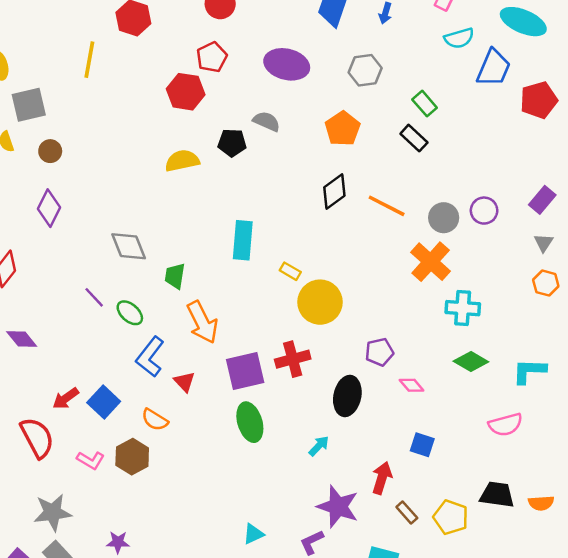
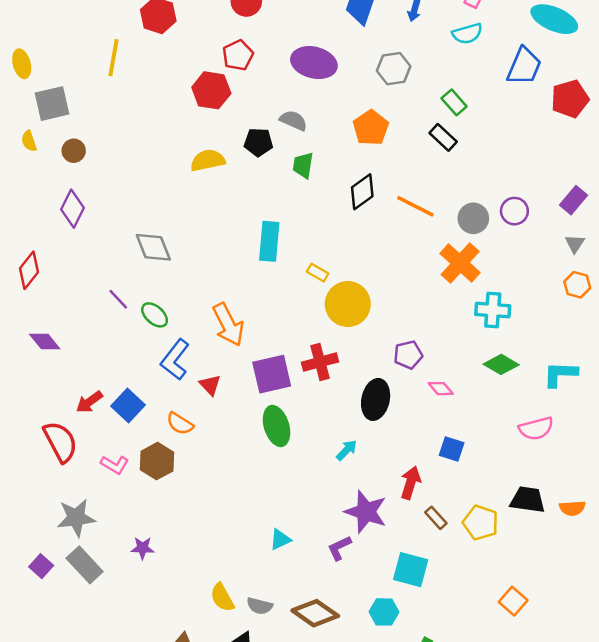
cyan semicircle: (459, 38) -> (467, 34), moved
green trapezoid: (175, 276) -> (303, 165), moved

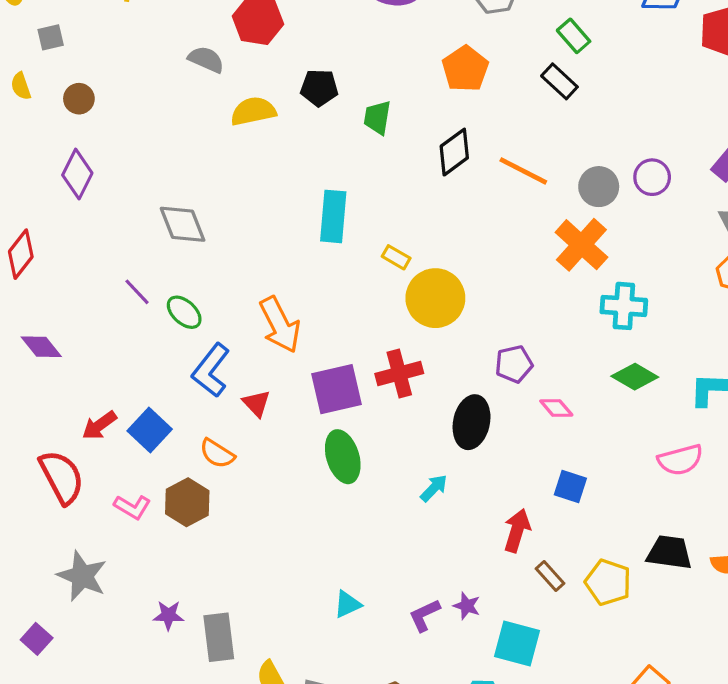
gray square: (52, 104) -> (51, 37), size x0.6
gray semicircle: (293, 121) -> (206, 59), moved
purple star: (366, 512) -> (467, 606), moved, size x0.5
gray star: (76, 518) -> (82, 576), turned 30
gray rectangle: (85, 565) -> (219, 637), moved, turned 36

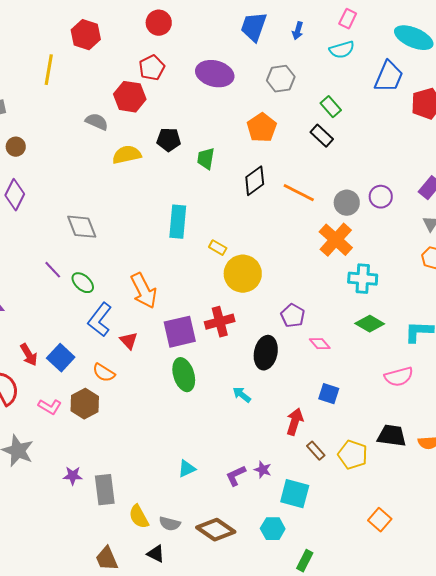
purple pentagon: (514, 364) -> (293, 316), turned -30
red arrow: (99, 425) -> (29, 355), turned -85
cyan arrow: (434, 488) -> (242, 395), turned -96

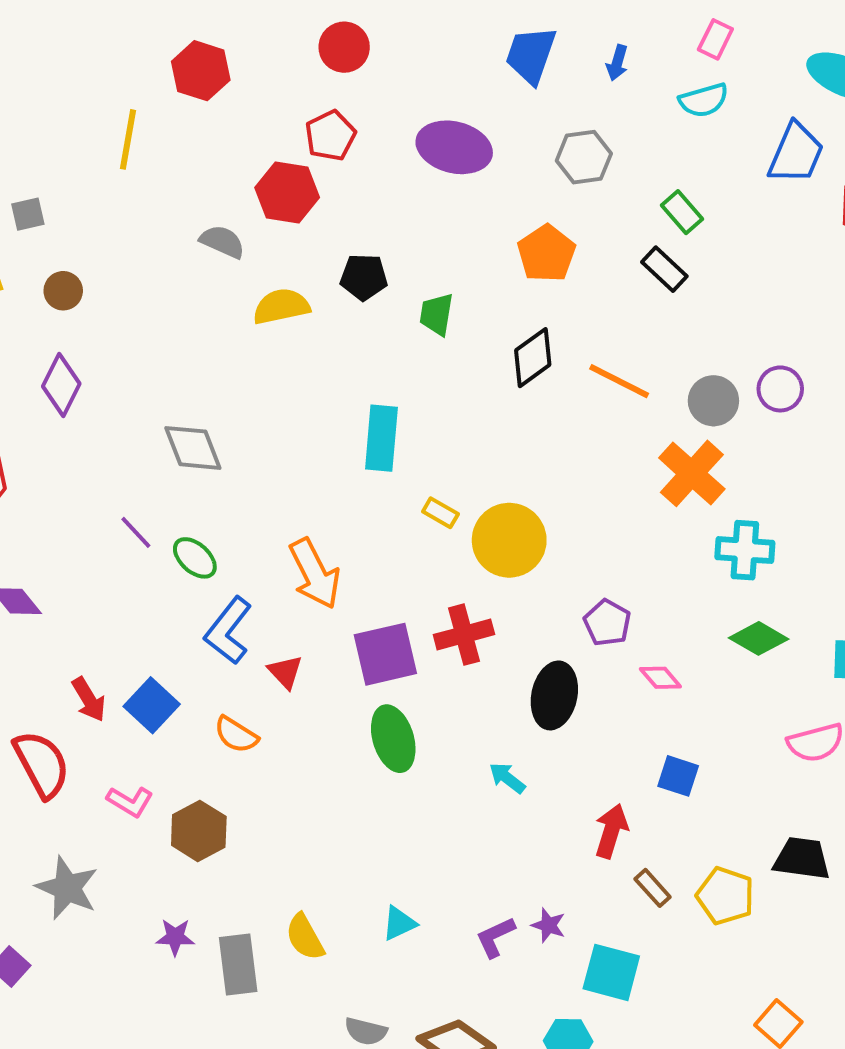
yellow rectangle: (218, 248) -> (440, 513), moved
brown hexagon: (85, 404) -> (199, 831), moved
yellow semicircle: (139, 517) -> (305, 937), moved

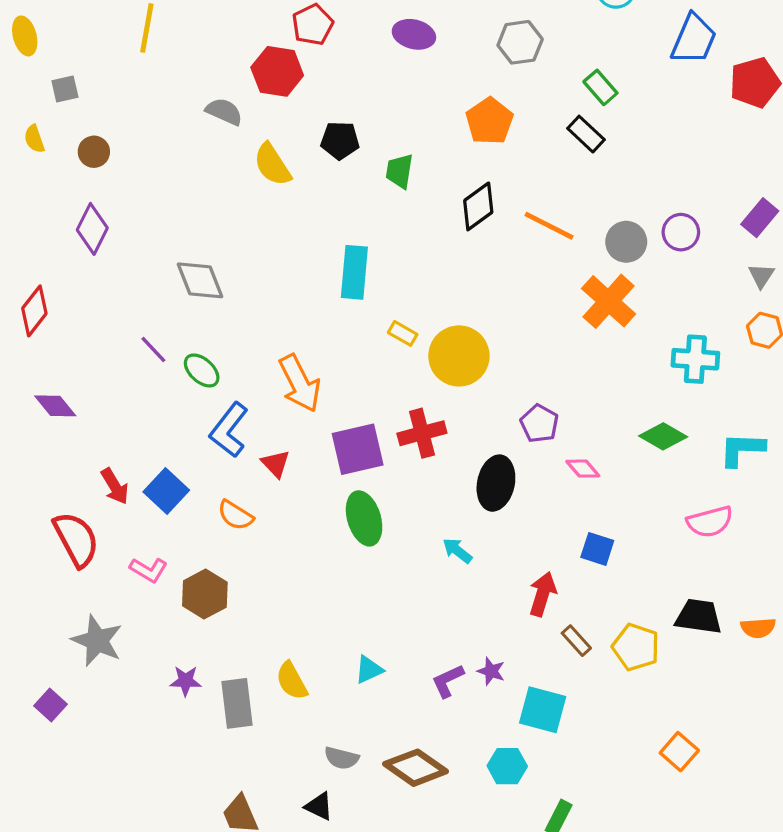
purple ellipse: (454, 147) -> (414, 34), size x0.7
yellow semicircle: (281, 306) -> (272, 165), turned -111
cyan cross: (745, 550) -> (695, 359), moved

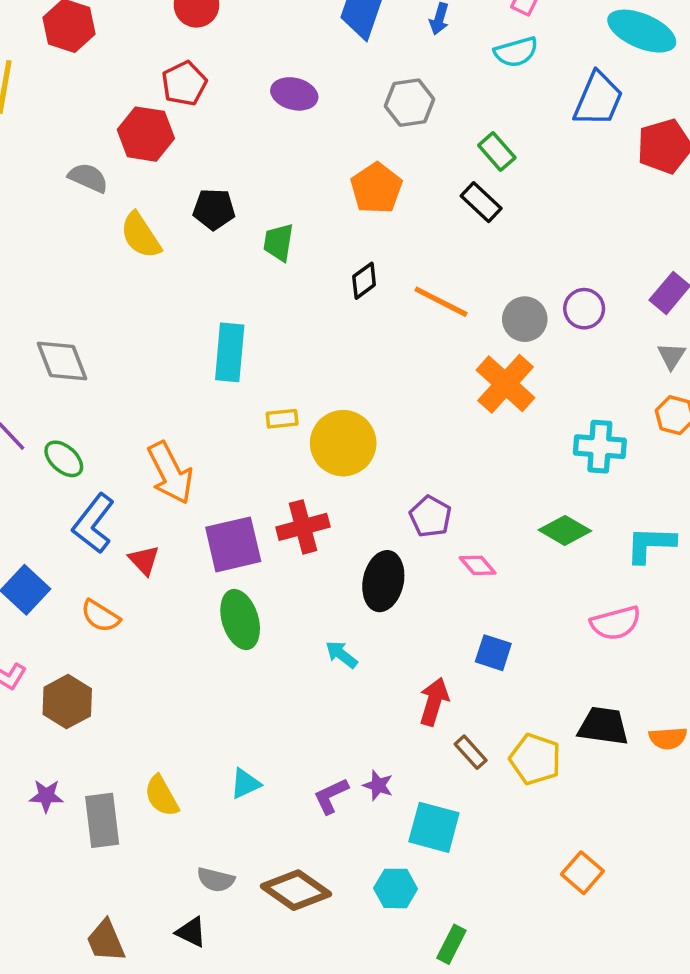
black diamond: (478, 206) -> (364, 281), size x0.7
yellow rectangle: (403, 333) -> (282, 419), turned -36

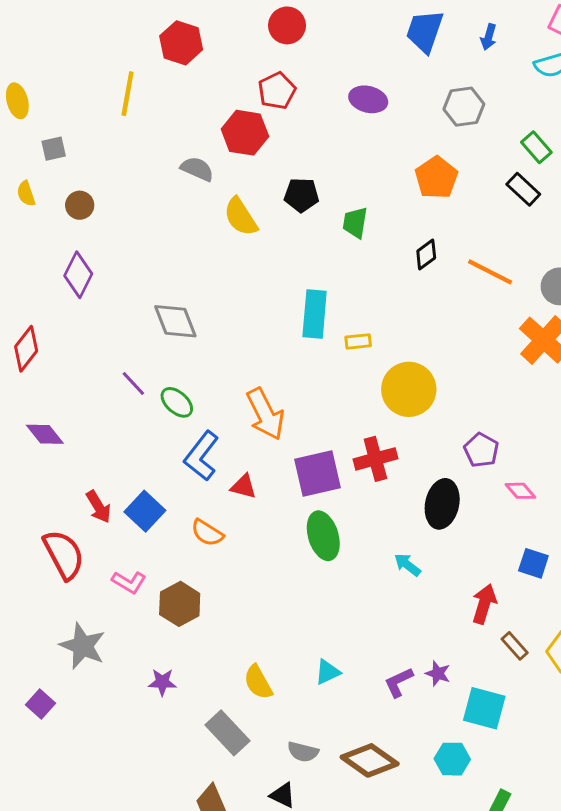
yellow rectangle: (282, 419) -> (358, 341), moved
red triangle: (144, 560) -> (244, 486), turned -32
gray rectangle: (102, 820) -> (228, 733), moved, turned -36

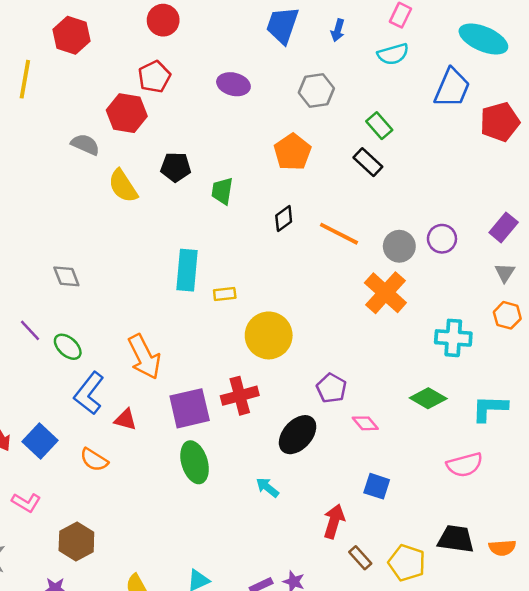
gray diamond: (175, 321) -> (66, 276), size x0.7
black ellipse: (442, 504) -> (298, 435), turned 30
brown hexagon: (180, 604) -> (76, 541), moved

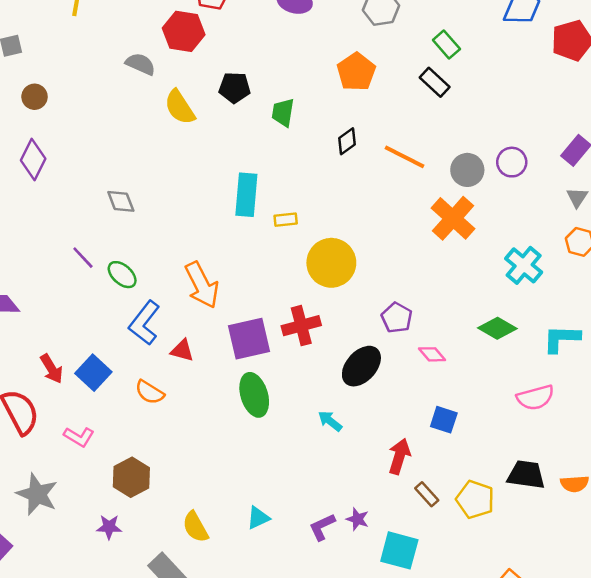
cyan cross: (453, 338) -> (524, 265), turned 36

